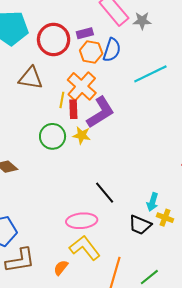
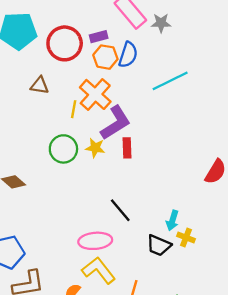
brown triangle: (31, 78) -> (40, 85), size x0.7
red rectangle: (73, 109) -> (127, 148), moved

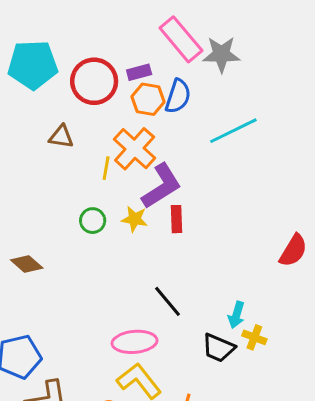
gray star: (161, 23) -> (221, 54), size x1.4
green circle: (63, 149) -> (93, 221), size x0.7

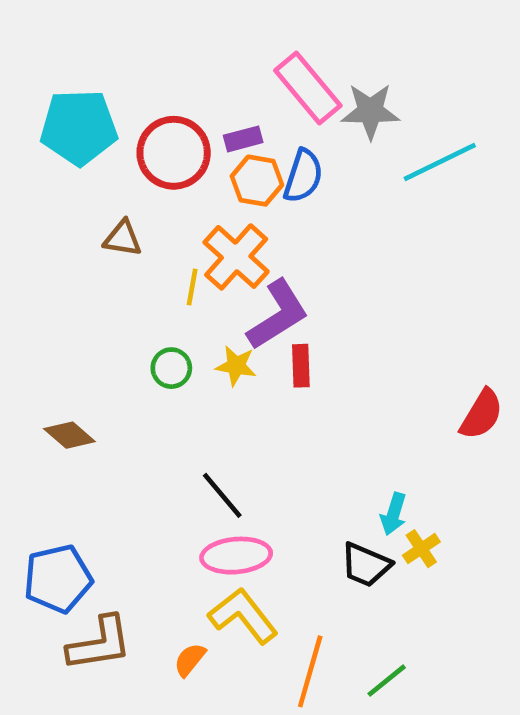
cyan line: (233, 131) -> (440, 162), moved
black line: (167, 301) -> (222, 495), moved
yellow cross: (254, 337) -> (421, 549), turned 35

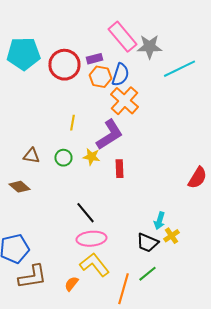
brown triangle: (123, 238) -> (31, 156), moved
orange cross: (236, 257) -> (124, 101), moved
red rectangle: (301, 366) -> (119, 169), moved
green line: (387, 681) -> (147, 274), moved

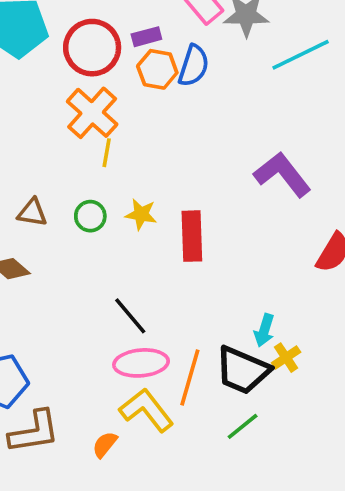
orange cross: (124, 101) -> (92, 113), moved
purple L-shape: (109, 135) -> (282, 174), moved, turned -96
red rectangle: (119, 169) -> (192, 236), size x1.5
black trapezoid: (147, 243) -> (243, 370), size x1.4
orange line: (123, 289) -> (190, 377), moved

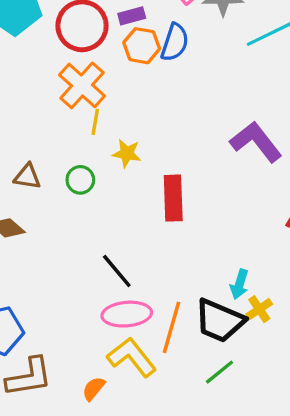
yellow star: (141, 214) -> (127, 153), moved

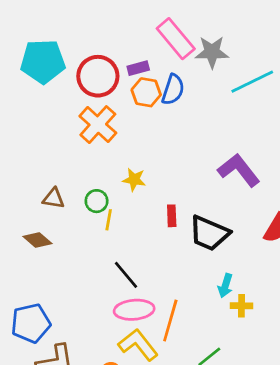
yellow line: (95, 122) -> (109, 220), moved
red rectangle: (173, 198) -> (172, 216), size x0.6
yellow cross: (259, 309) -> (241, 306), turned 35
black trapezoid: (220, 321) -> (209, 233), moved

